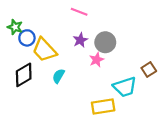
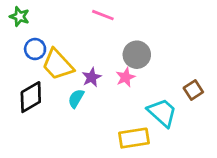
green star: (15, 27) -> (20, 17), moved
purple star: (80, 40) -> (92, 77), moved
cyan trapezoid: (125, 87) -> (162, 113), turned -120

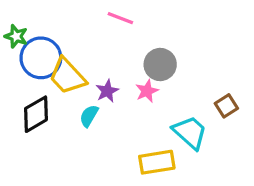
green star: (20, 17) -> (16, 36), moved
blue circle: (35, 49) -> (41, 58), size x1.6

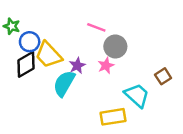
pink line: (120, 18) -> (96, 27), moved
blue circle: (41, 58) -> (30, 42), size x0.7
black diamond: (36, 114) -> (26, 64), moved
cyan semicircle: (89, 116) -> (64, 83), size x1.6

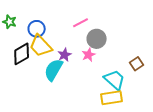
pink line: (96, 27) -> (81, 23), turned -49
blue circle: (30, 42) -> (37, 29), moved
yellow rectangle: (113, 117) -> (112, 98), moved

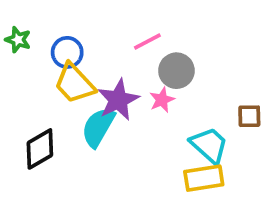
black diamond: (22, 54) -> (40, 149), moved
purple star: (65, 55) -> (118, 100), size x1.6
brown square: (137, 64) -> (249, 116), turned 32

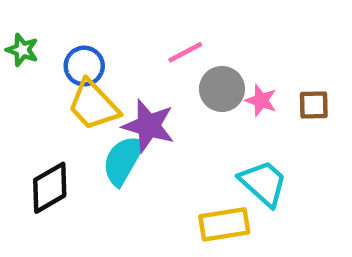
purple star: (118, 100) -> (148, 126), turned -30
pink star: (162, 100) -> (261, 100), moved, turned -30
brown square: (249, 116) -> (314, 105), moved
yellow rectangle: (204, 178) -> (224, 224), moved

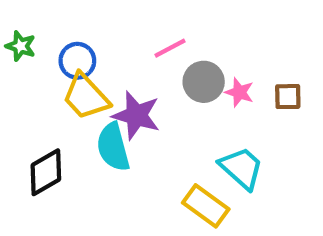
cyan semicircle: (123, 160) -> (113, 147), turned -45
yellow rectangle: (224, 224) -> (206, 206), turned 45

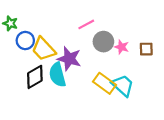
blue circle: (77, 61) -> (25, 41), moved
black diamond: (46, 172) -> (35, 77), moved
yellow rectangle: (206, 206) -> (104, 83), moved

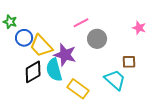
pink star: (122, 47) -> (139, 28), moved
brown square: (146, 49) -> (129, 62), moved
yellow rectangle: (104, 83) -> (78, 89), moved

